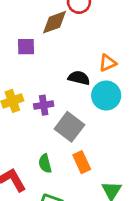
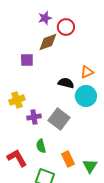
purple cross: (44, 105) -> (34, 117), moved
orange rectangle: (82, 162) -> (68, 159), moved

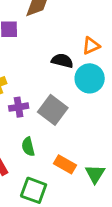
orange rectangle: (68, 159) -> (65, 164), turned -35

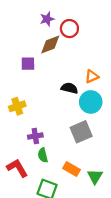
purple cross: (19, 107) -> (35, 136), moved
gray square: (53, 110) -> (81, 132), moved, turned 30

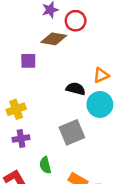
brown diamond: (50, 44) -> (54, 39), turned 30
gray square: (81, 132) -> (72, 132), moved
purple cross: (35, 136) -> (21, 138), moved

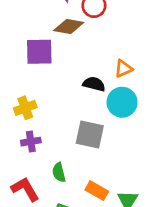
purple square: (28, 61) -> (39, 52), size x1.5
gray square: (72, 132) -> (90, 134), turned 35

